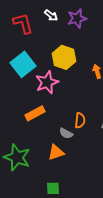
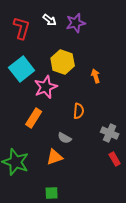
red L-shape: (23, 23) -> (22, 28), turned 30
orange rectangle: (35, 113) -> (34, 118), turned -30
orange semicircle: (80, 120) -> (79, 111), moved

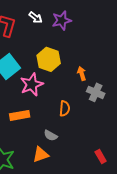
orange rectangle: (34, 118) -> (20, 115), turned 48
gray cross: (110, 133) -> (96, 92), moved

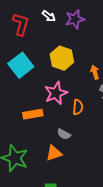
pink star: (32, 84) -> (56, 93), moved

